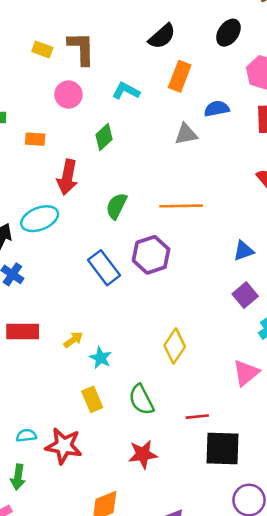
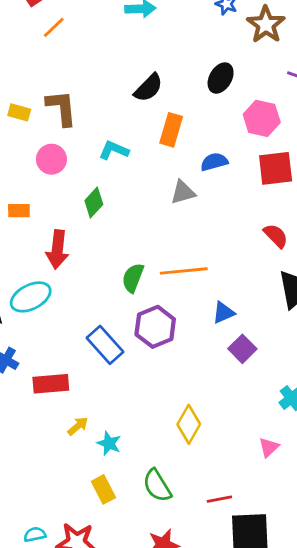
green semicircle: (116, 206) -> (133, 278), moved
blue triangle: (243, 251) -> (223, 313), moved
purple square: (245, 295) -> (242, 349), moved
red rectangle: (23, 331) -> (51, 384), moved
pink triangle: (246, 373) -> (269, 447), size x0.7

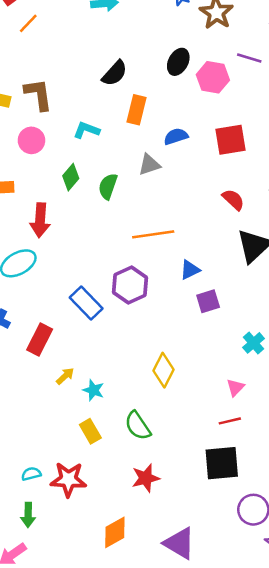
pink hexagon: (262, 118) -> (213, 77), moved
green semicircle: (133, 278) -> (108, 186), moved
purple square: (242, 349) -> (208, 301), turned 30
red rectangle: (51, 384) -> (40, 340), turned -56
red line: (219, 499) -> (230, 421), moved

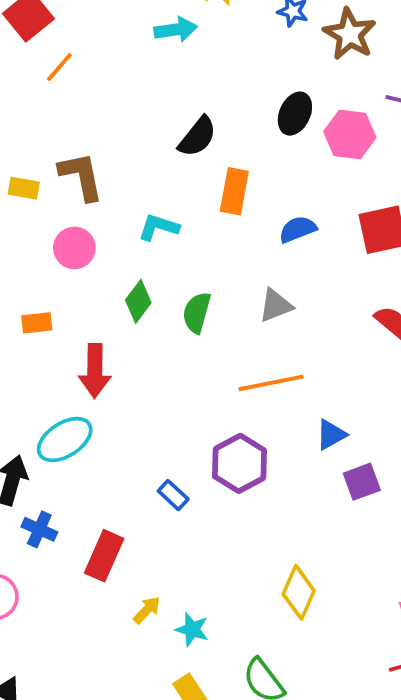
gray triangle: (149, 165) -> (276, 306), moved
blue rectangle: (86, 303) -> (173, 495), size x0.6

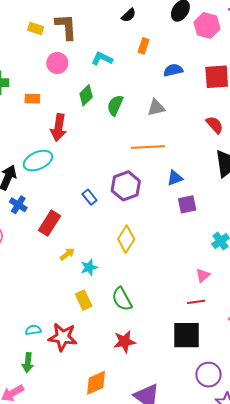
black semicircle: (197, 137) -> (129, 15), size x0.7
orange rectangle: (234, 191) -> (143, 46), size x0.7
yellow diamond: (299, 592) -> (126, 239), moved
cyan star: (192, 629) -> (89, 267), turned 30

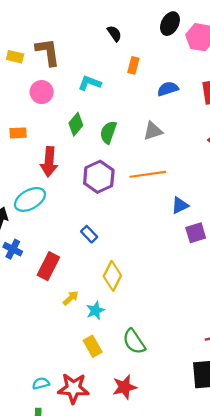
black semicircle: (129, 15) -> (114, 34), turned -77
purple hexagon: (126, 186) -> (99, 177), moved
yellow diamond: (126, 239) -> (112, 276), moved
red star: (124, 342) -> (124, 387), moved

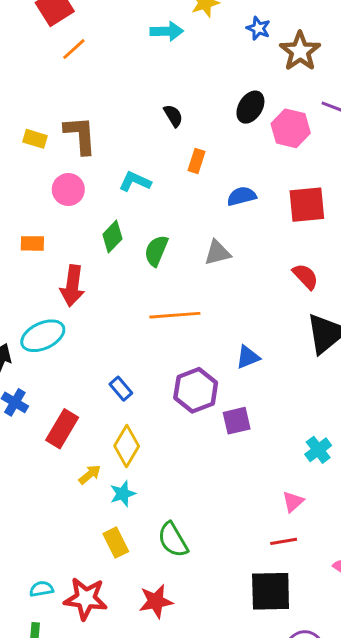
orange line: (148, 174) -> (175, 315), moved
purple hexagon: (99, 177) -> (196, 390), moved
purple square: (196, 233) -> (237, 421), moved
yellow diamond: (112, 276) -> (127, 446), moved

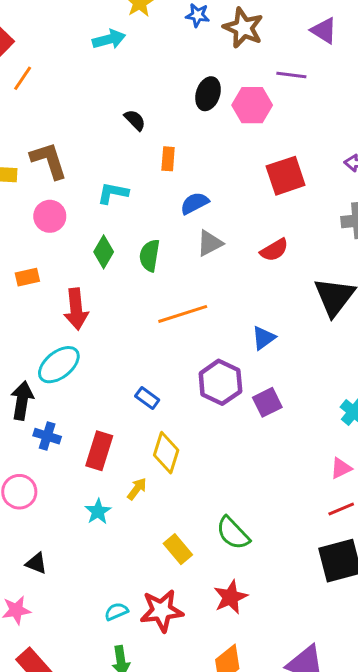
blue semicircle: (242, 196) -> (195, 203), moved
red semicircle: (305, 276) -> (274, 250), moved, turned 116
cyan star: (123, 494) -> (98, 511), moved
pink triangle: (293, 502) -> (341, 468), turned 30

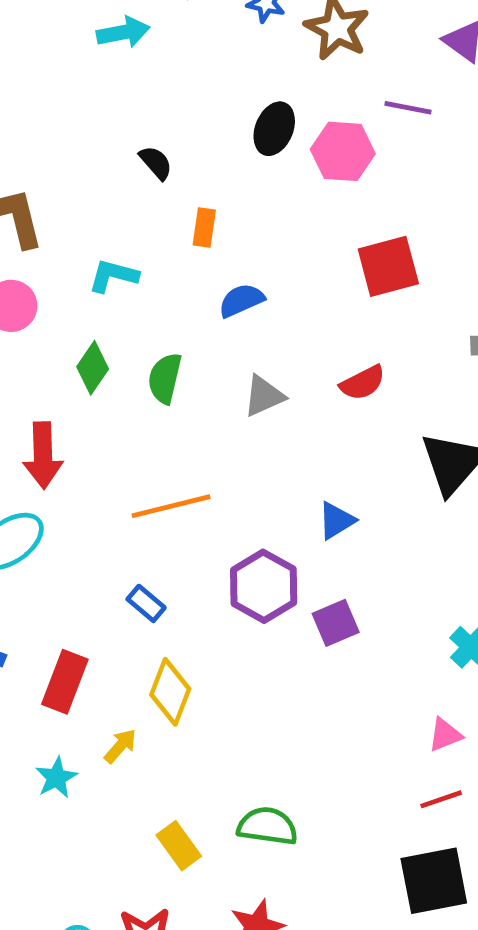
gray triangle: (210, 243) -> (264, 396), moved
orange line: (183, 314) -> (171, 506), moved
green semicircle: (233, 533) -> (267, 826), turned 138

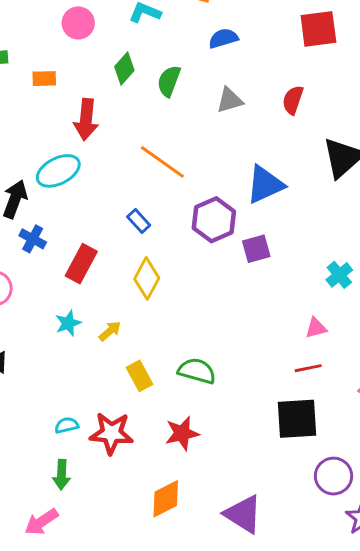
red semicircle: (363, 383) -> (293, 100), turned 128
orange line: (171, 506) -> (162, 162), turned 42
blue triangle: (336, 521) -> (265, 184), size x1.6
yellow arrow: (120, 746) -> (110, 331), moved

